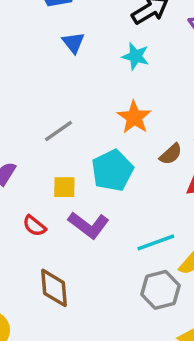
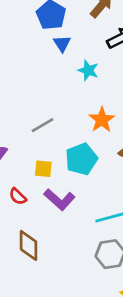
blue triangle: (73, 43) -> (62, 44), moved
cyan star: (136, 56) -> (88, 70), moved

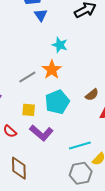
cyan star: (88, 70) -> (60, 45), moved
orange star: (102, 120) -> (52, 70), moved

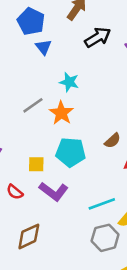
gray line: (27, 77) -> (33, 105), moved
cyan pentagon: (57, 102) -> (71, 152), turned 30
brown diamond: (19, 168) -> (29, 236), turned 70

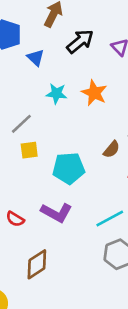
blue triangle: (43, 47) -> (36, 58), moved
orange star: (61, 113) -> (94, 93), moved
yellow square: (36, 164) -> (29, 150), moved

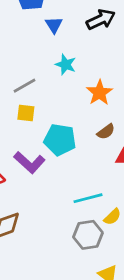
orange star: (94, 93) -> (99, 93), moved
purple L-shape: (56, 213) -> (29, 162), moved

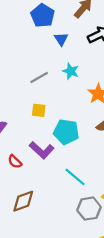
gray line: (24, 86) -> (39, 77), moved
cyan line: (88, 198) -> (75, 177), moved, turned 55

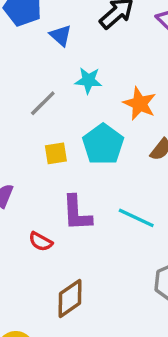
cyan pentagon: (66, 132) -> (103, 144), moved, turned -30
purple L-shape: (42, 150) -> (77, 213), turned 60
cyan line: (75, 177) -> (136, 218), moved

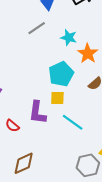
cyan star: (88, 80) -> (69, 38), moved
gray line: (43, 103) -> (37, 28), moved
yellow square: (56, 153) -> (57, 98), moved

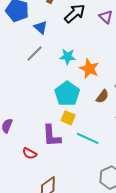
yellow square: (57, 98) -> (68, 118), turned 32

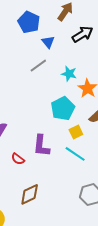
yellow square: (68, 118) -> (76, 132), moved, turned 32

